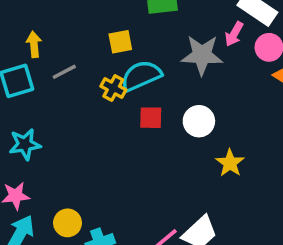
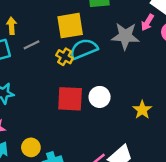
yellow square: (120, 42) -> (70, 26), size x1.6
red square: (151, 118) -> (70, 99), moved, size x1.6
white circle: (199, 121) -> (100, 97), moved

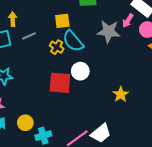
yellow square: (70, 26) -> (62, 21), size x0.7
cyan semicircle: (84, 49) -> (73, 41), turned -110
white circle: (100, 97) -> (80, 71), moved

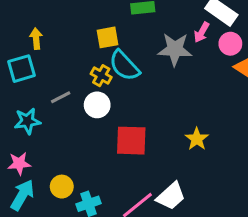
gray line: (29, 36) -> (61, 97), moved
white circle: (80, 71) -> (97, 105), moved
red square: (60, 83) -> (131, 141), moved

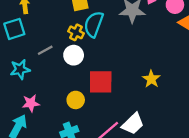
cyan semicircle: (124, 66) -> (94, 24), turned 65
pink star: (19, 163) -> (31, 103), moved
yellow circle: (62, 187) -> (76, 100), moved

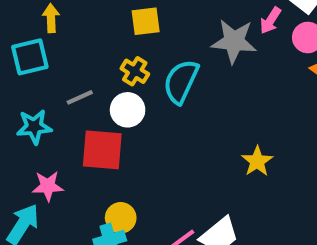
cyan semicircle: (94, 24) -> (181, 82), moved
red square: (101, 82) -> (102, 150), moved
yellow circle: (76, 100) -> (121, 218), moved

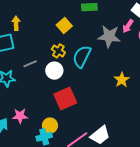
yellow square: (146, 21) -> (64, 26), turned -35
red square: (102, 150) -> (65, 98), moved, turned -30
yellow star: (257, 161) -> (122, 80), moved
pink star: (48, 186) -> (20, 116), moved

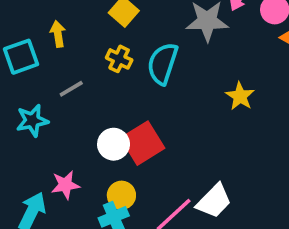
yellow arrow: (16, 23) -> (58, 34), moved
white circle: (54, 71) -> (114, 144), moved

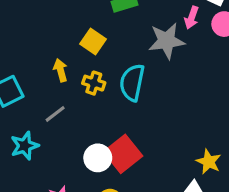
yellow arrow: (58, 34) -> (61, 70), moved
yellow star: (240, 96) -> (209, 162), moved

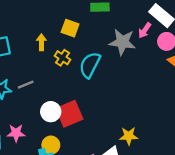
yellow square: (93, 41) -> (70, 28), turned -30
gray line: (55, 114) -> (26, 85), moved
yellow star: (209, 162) -> (129, 136), turned 30

